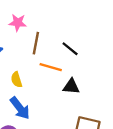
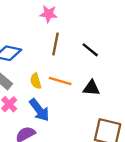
pink star: (18, 23) -> (49, 14), moved
orange line: (51, 67) -> (60, 81), moved

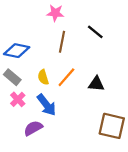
black line: (90, 50) -> (95, 32), moved
orange line: (60, 81) -> (66, 77), turned -65

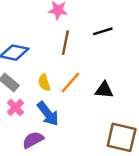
black line: (95, 32) -> (103, 31), turned -56

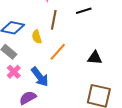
yellow semicircle: (44, 83) -> (37, 37), moved
black triangle: (104, 90) -> (95, 58), moved

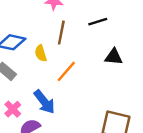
black triangle: (95, 58) -> (114, 57), moved
pink cross: (14, 72) -> (13, 109), moved

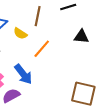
yellow semicircle: (41, 53) -> (20, 33), turned -40

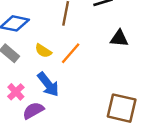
yellow semicircle: (20, 33) -> (43, 51), moved

